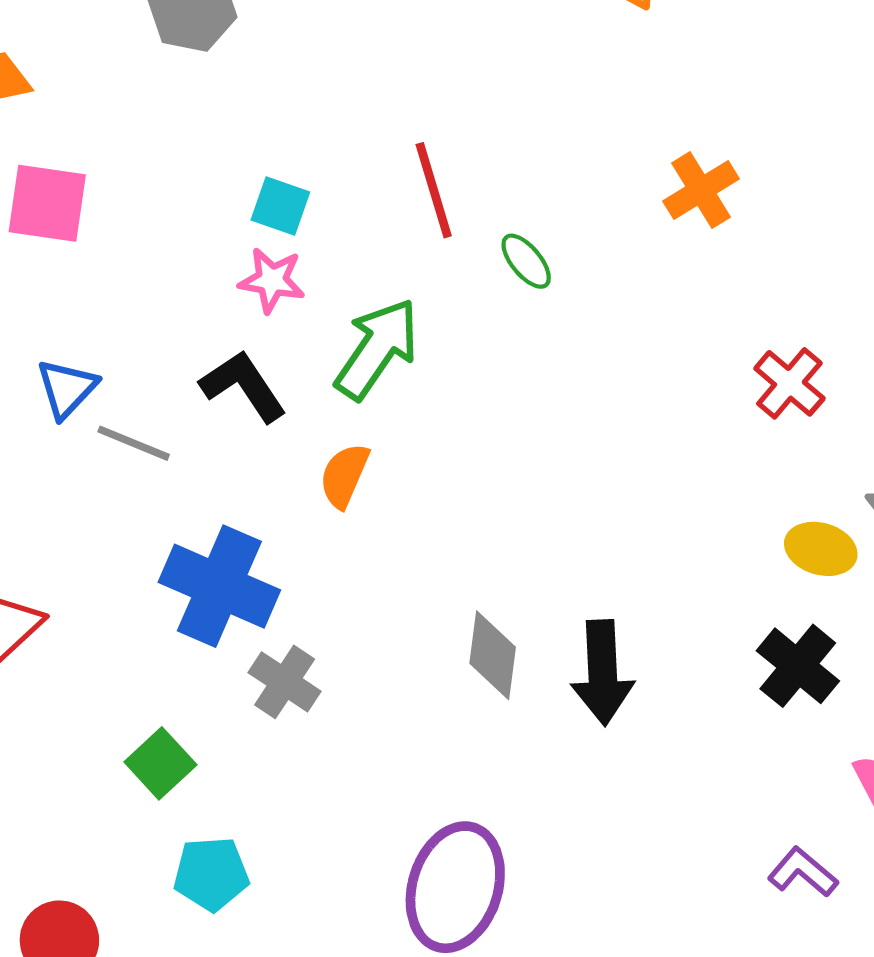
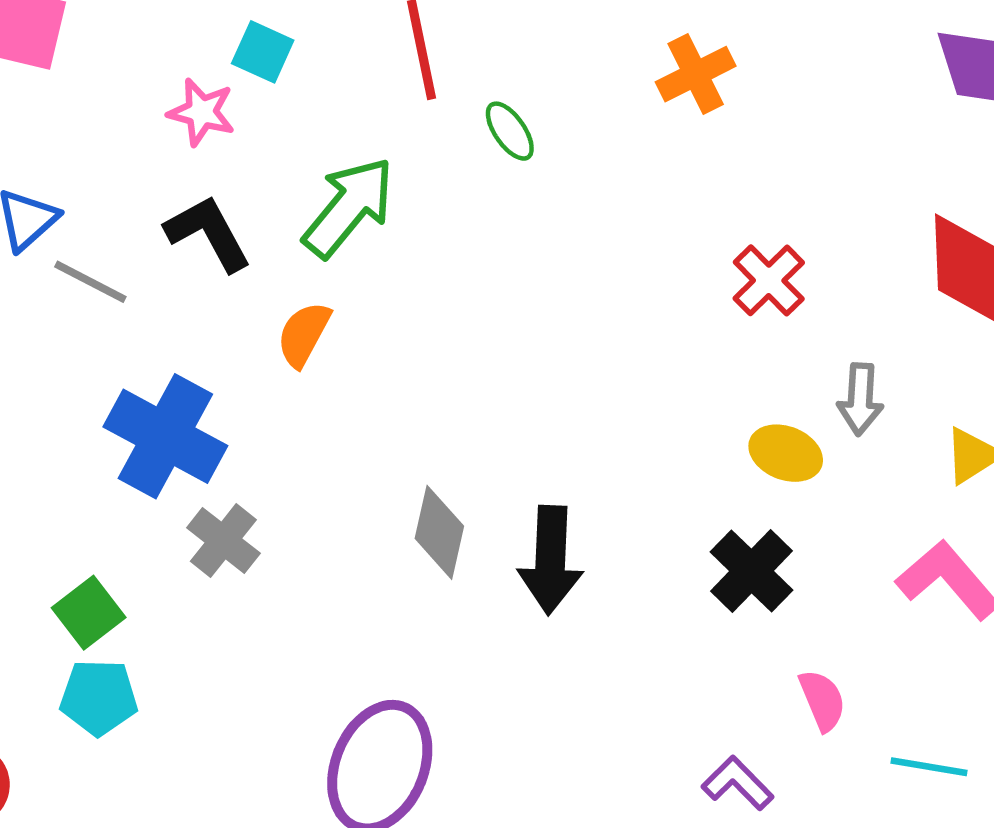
pink star: (272, 280) -> (202, 112), moved
cyan pentagon: (211, 874) -> (99, 697), moved

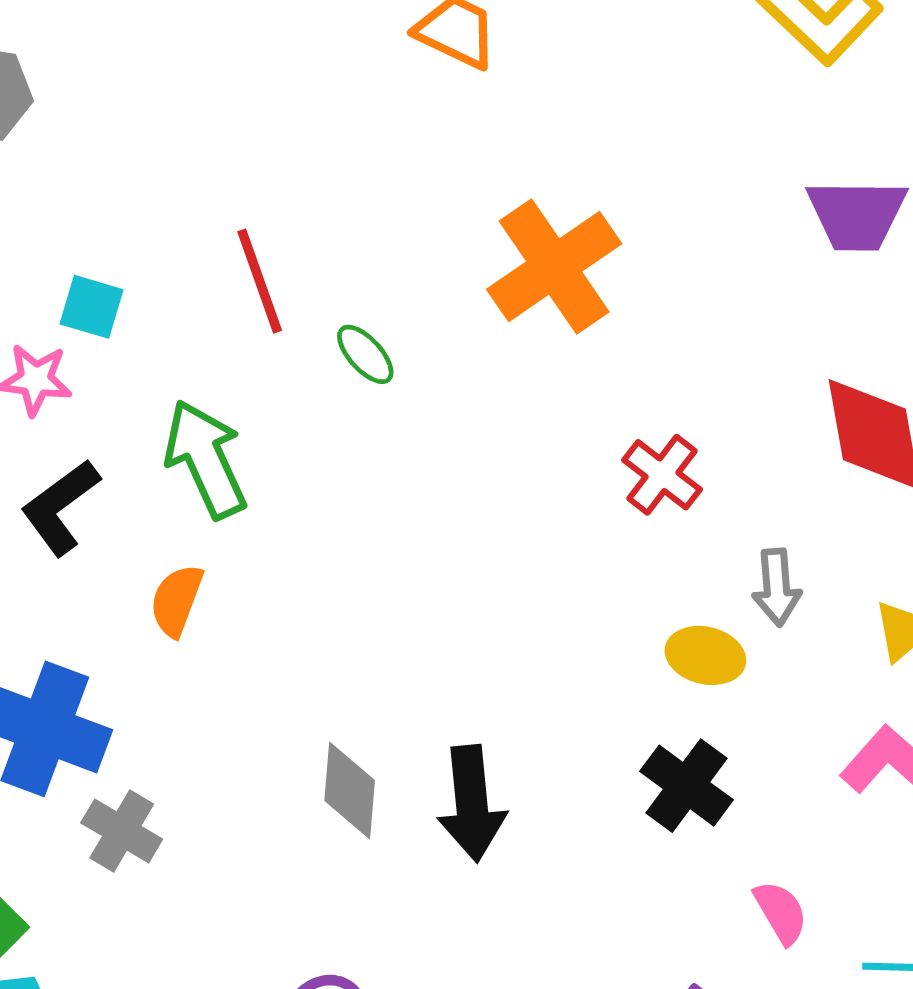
orange cross: (696, 74) -> (554, 266), size x1.6
green arrow: (349, 207) -> (206, 459), turned -56
black L-shape: (208, 233) -> (60, 507), turned -90

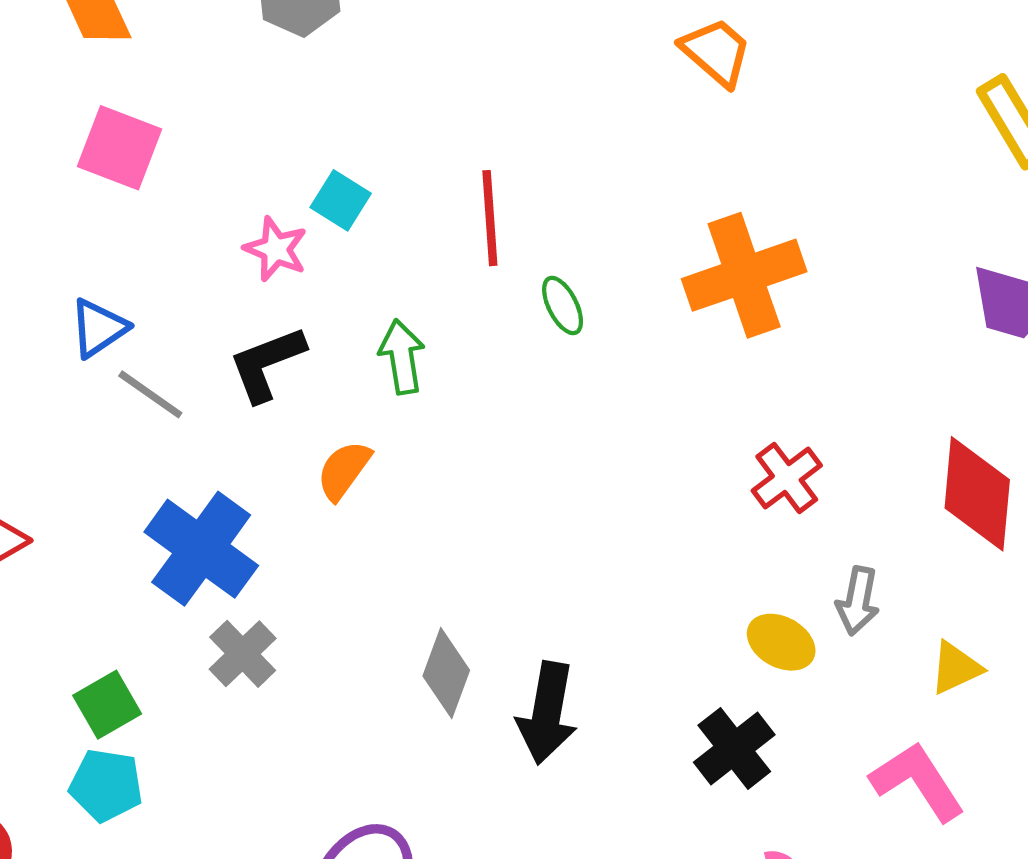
green arrow: (206, 459) -> (402, 357), size x0.7

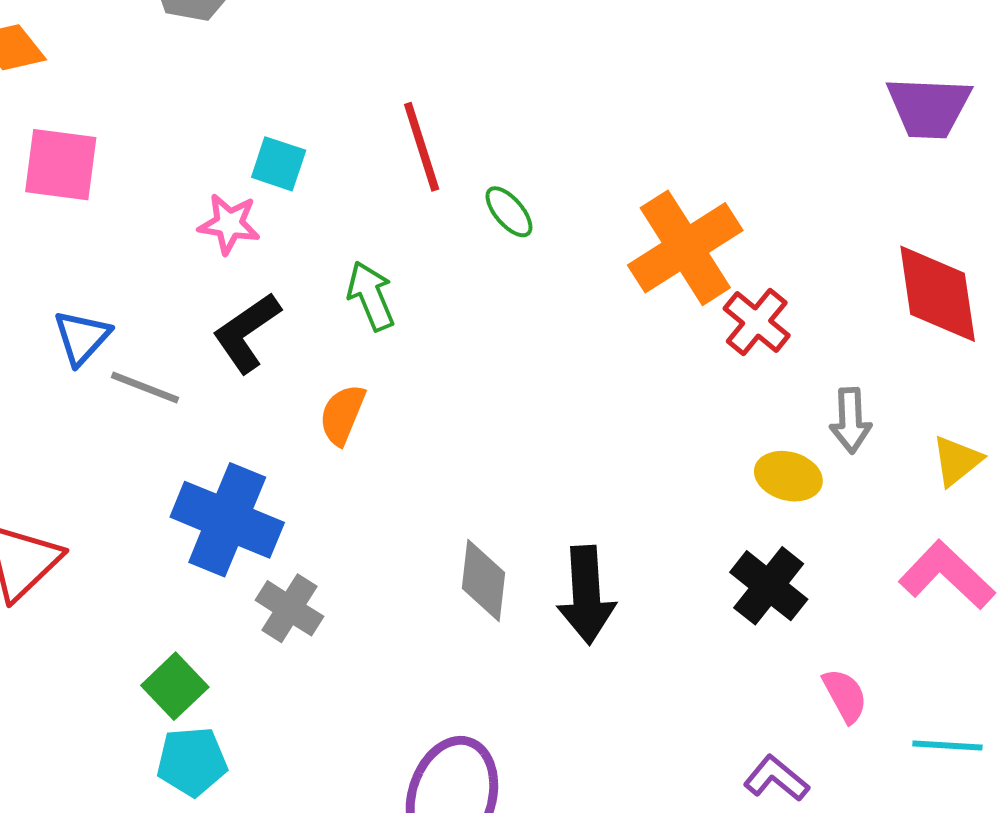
orange cross: (744, 275) -> (685, 248), moved

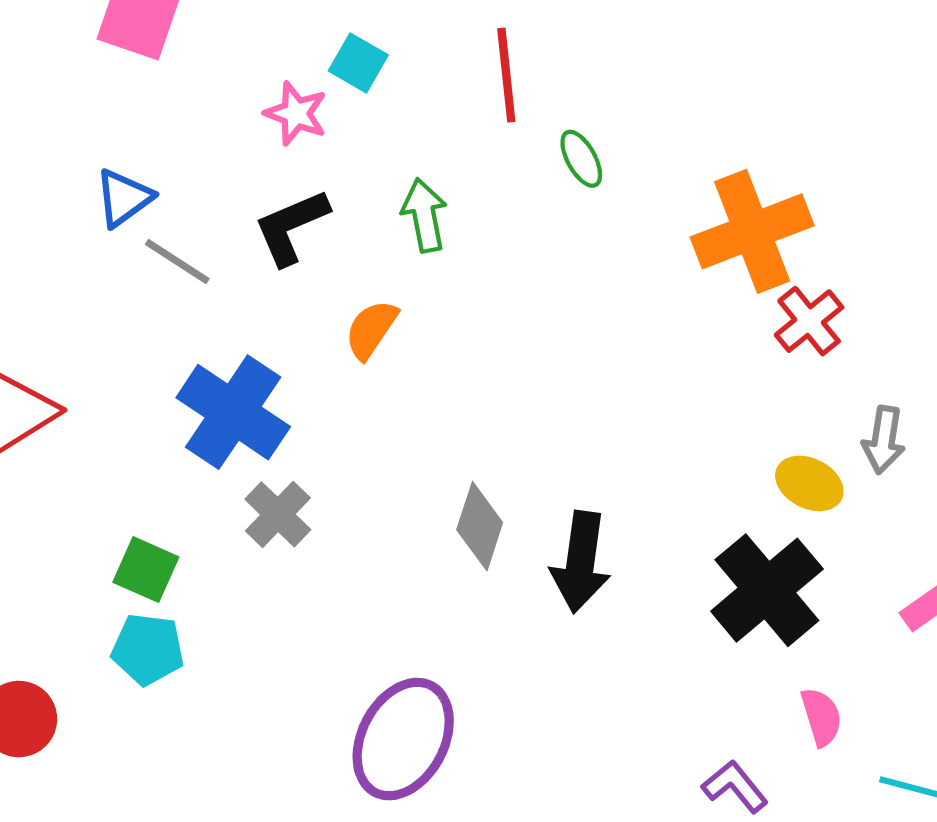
black cross: (769, 586) -> (767, 590), size x1.4
green square: (175, 686) -> (146, 570), turned -34

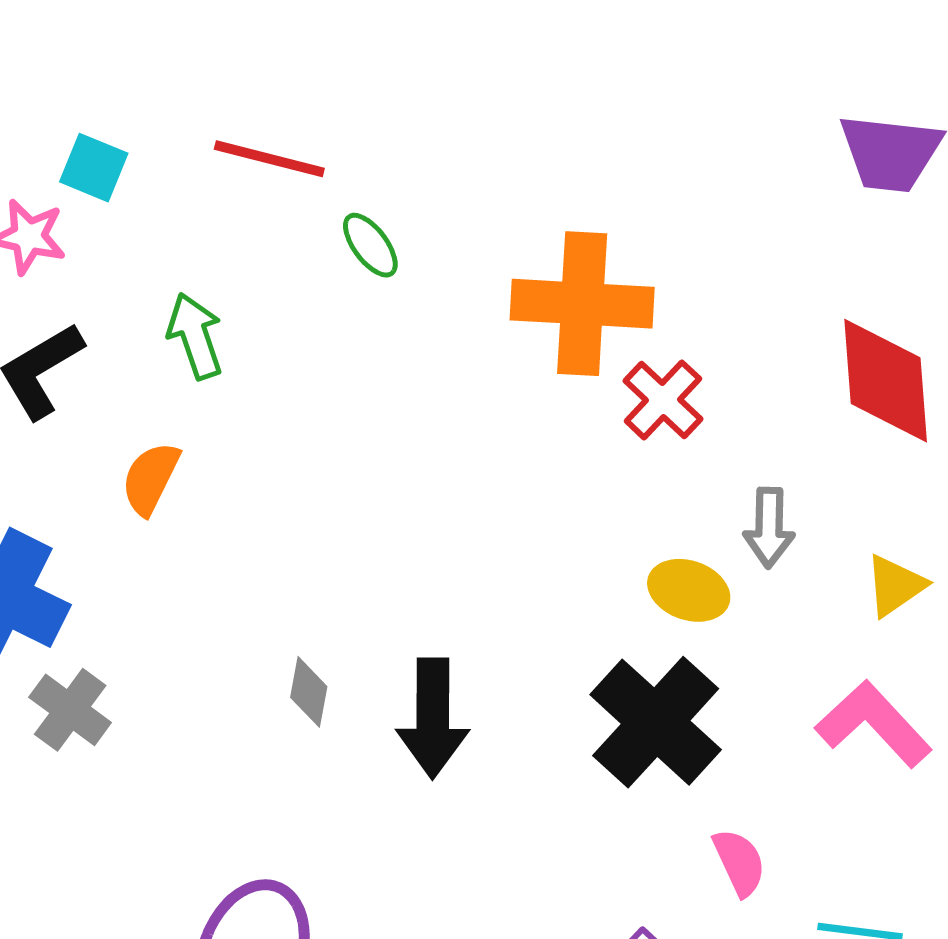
red line: (506, 75) -> (269, 159), turned -62
orange cross: (752, 231) -> (582, 304), turned 32
gray diamond: (480, 526) -> (309, 692), size x0.7

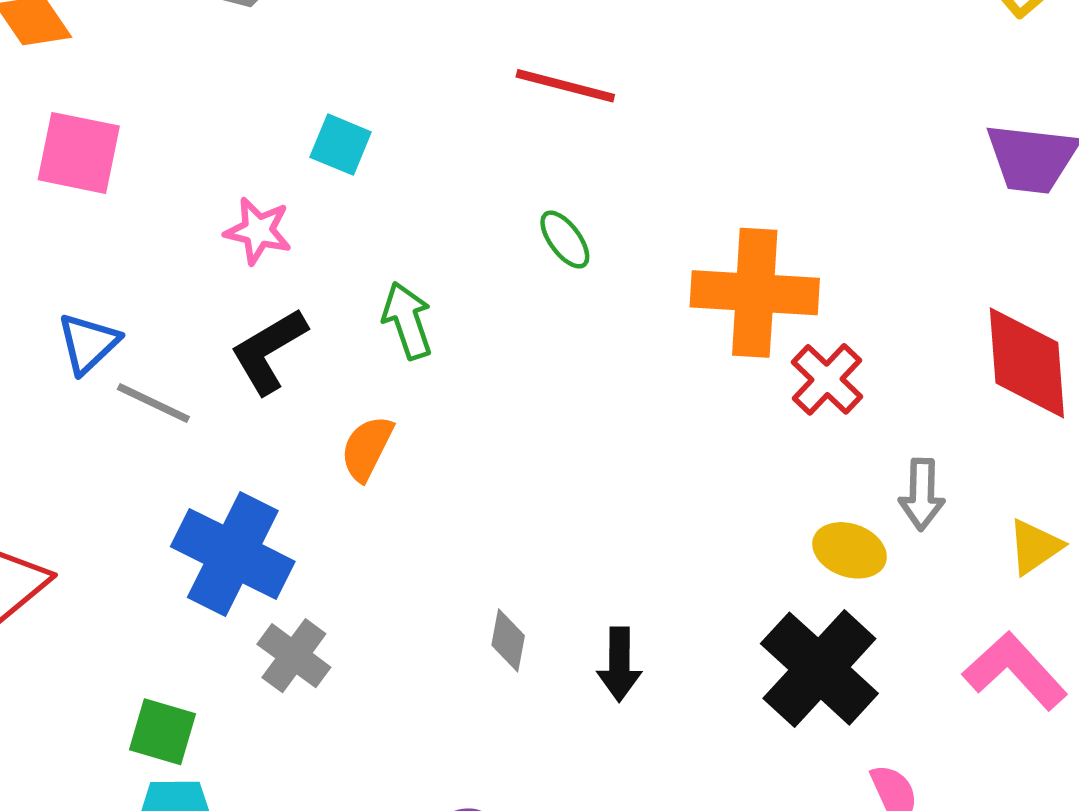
red line: (269, 159) -> (565, 86), moved
cyan square: (94, 168) -> (341, 145), moved
black arrow: (433, 718) -> (619, 664), size x0.7

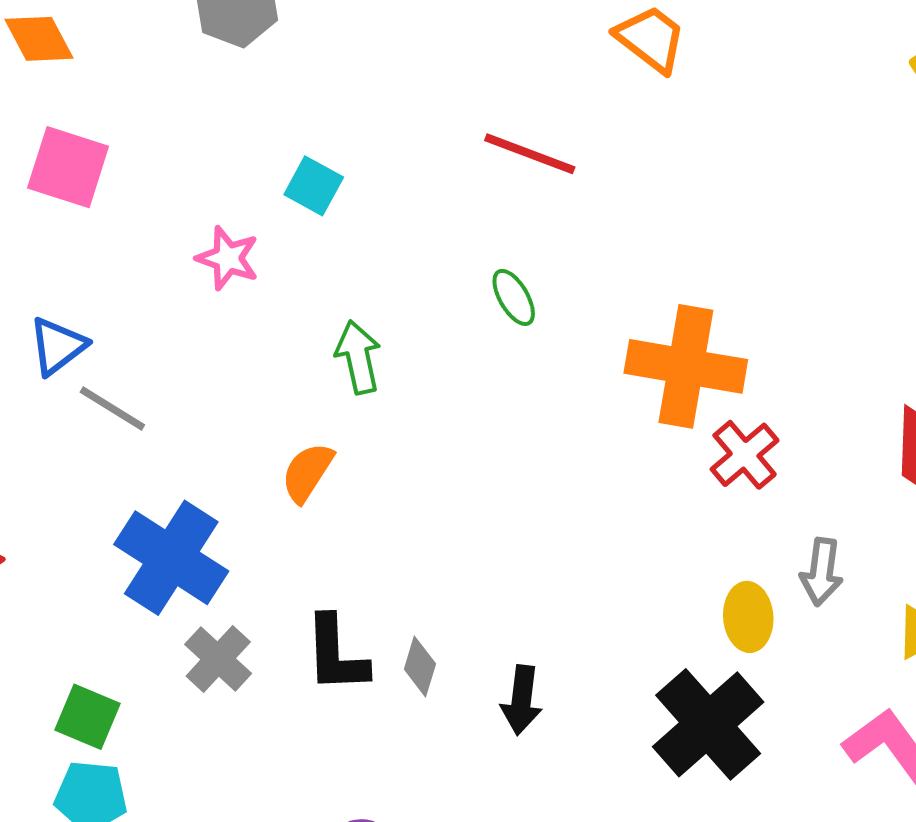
black L-shape: (269, 351) -> (336, 654), moved, turned -68
yellow ellipse: (850, 550) -> (748, 617), turned 60

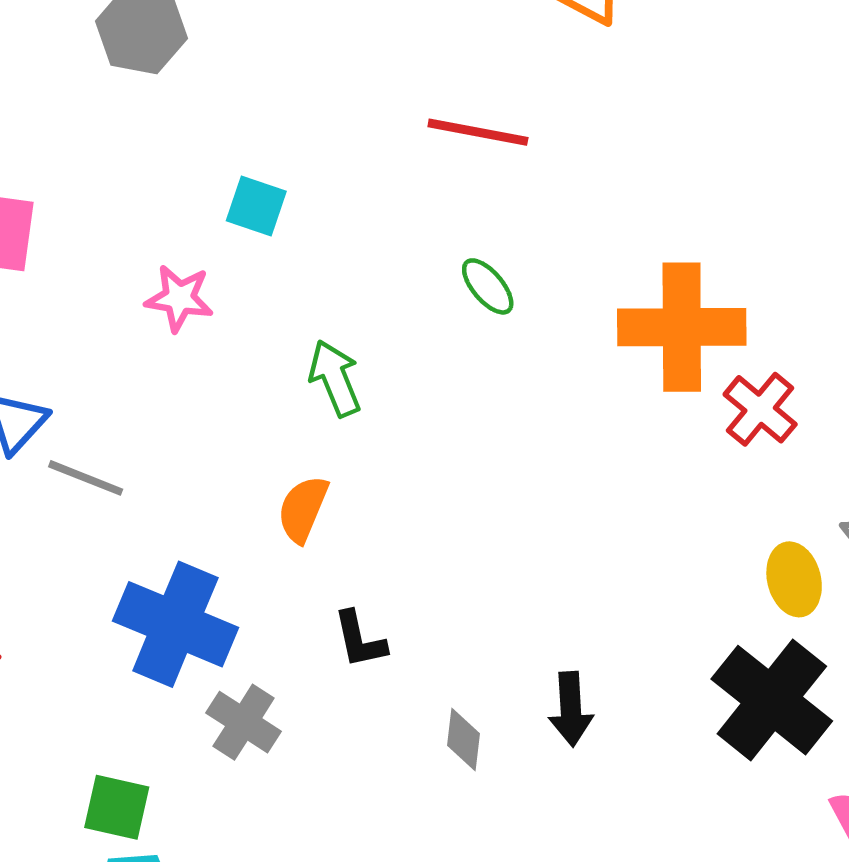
black L-shape: (336, 654) -> (360, 639), moved, size x0.7
gray diamond: (420, 666) -> (464, 739), moved

